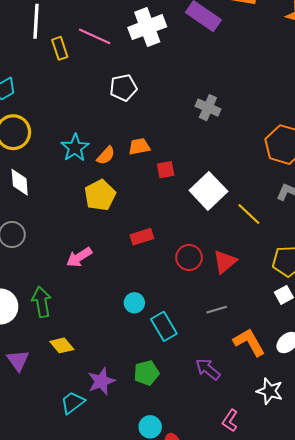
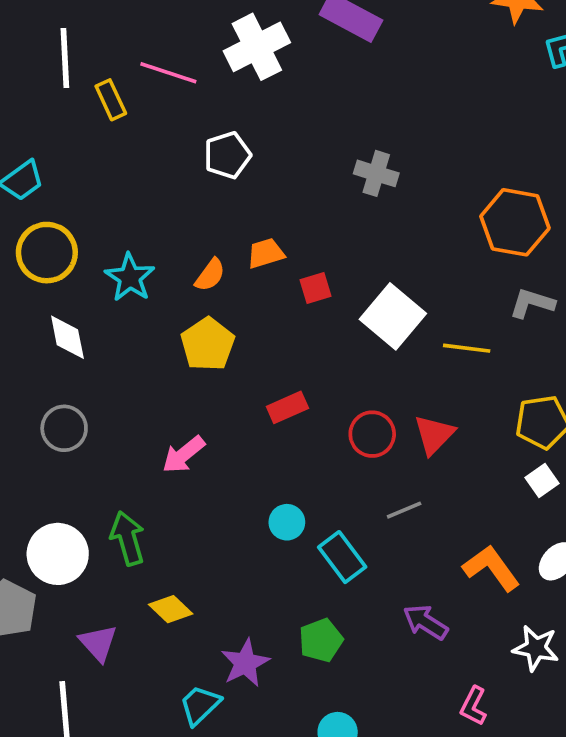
cyan star: (75, 148) -> (130, 277), moved
yellow line: (249, 214) -> (467, 348), turned -30
gray line: (217, 310) -> (404, 510), moved

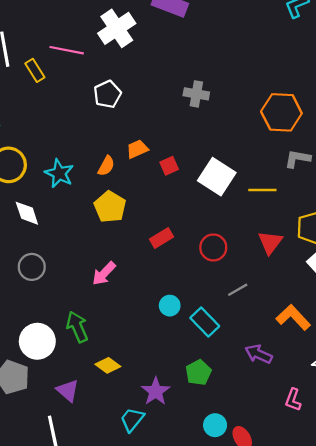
red triangle: (434, 435) -> (270, 242), moved

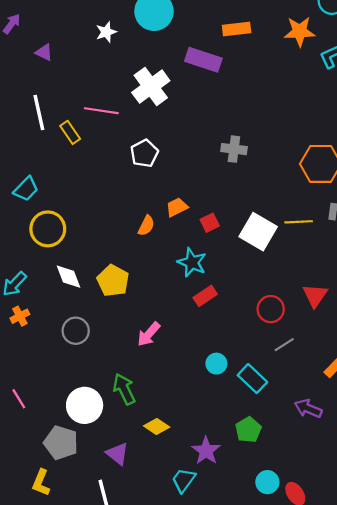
cyan star: (59, 173) -> (192, 262), moved
yellow line: (262, 190) -> (299, 222), moved
yellow pentagon: (110, 207) -> (113, 281), moved
red circle: (213, 247) -> (271, 309), moved

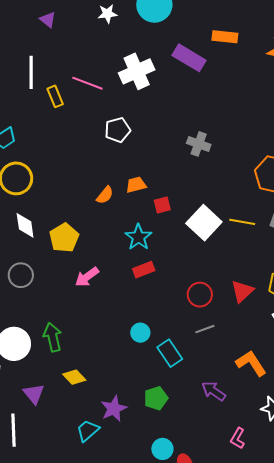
pink arrow: (149, 334) -> (87, 277), moved

